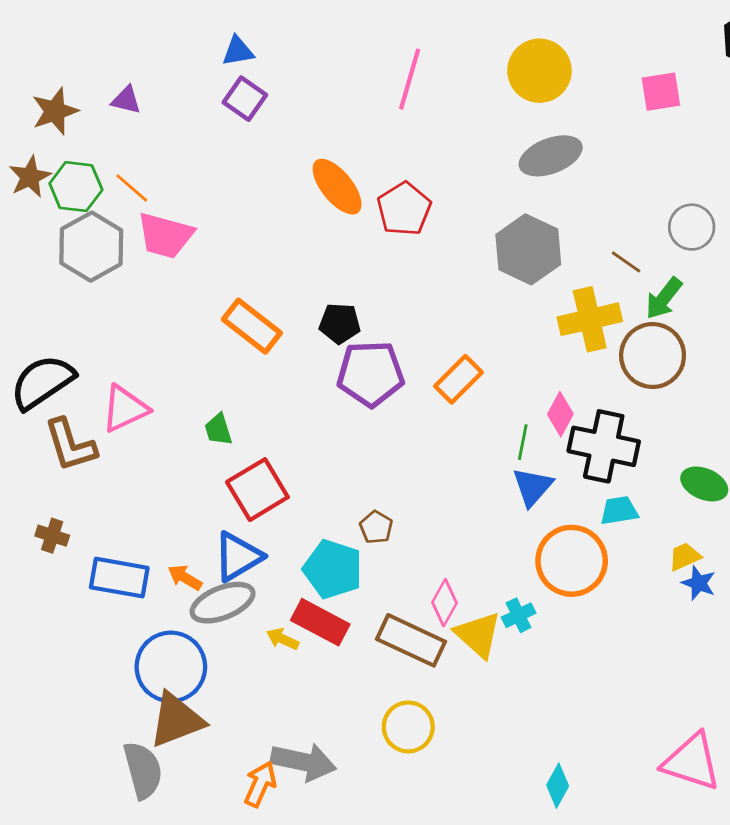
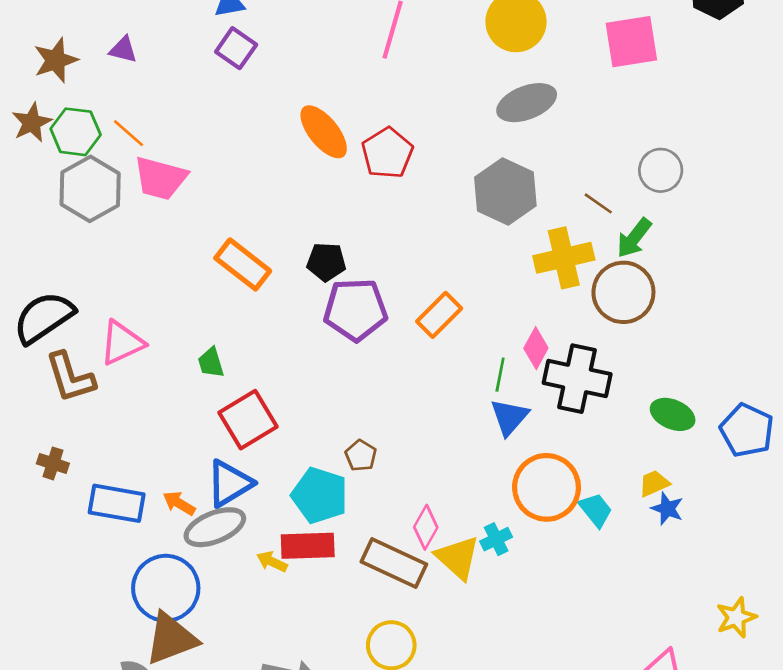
pink square: (661, 92) -> (631, 42), size x1.4
cyan trapezoid: (619, 510) -> (596, 510), moved, turned 60
red rectangle: (320, 622) -> (308, 546), turned -30

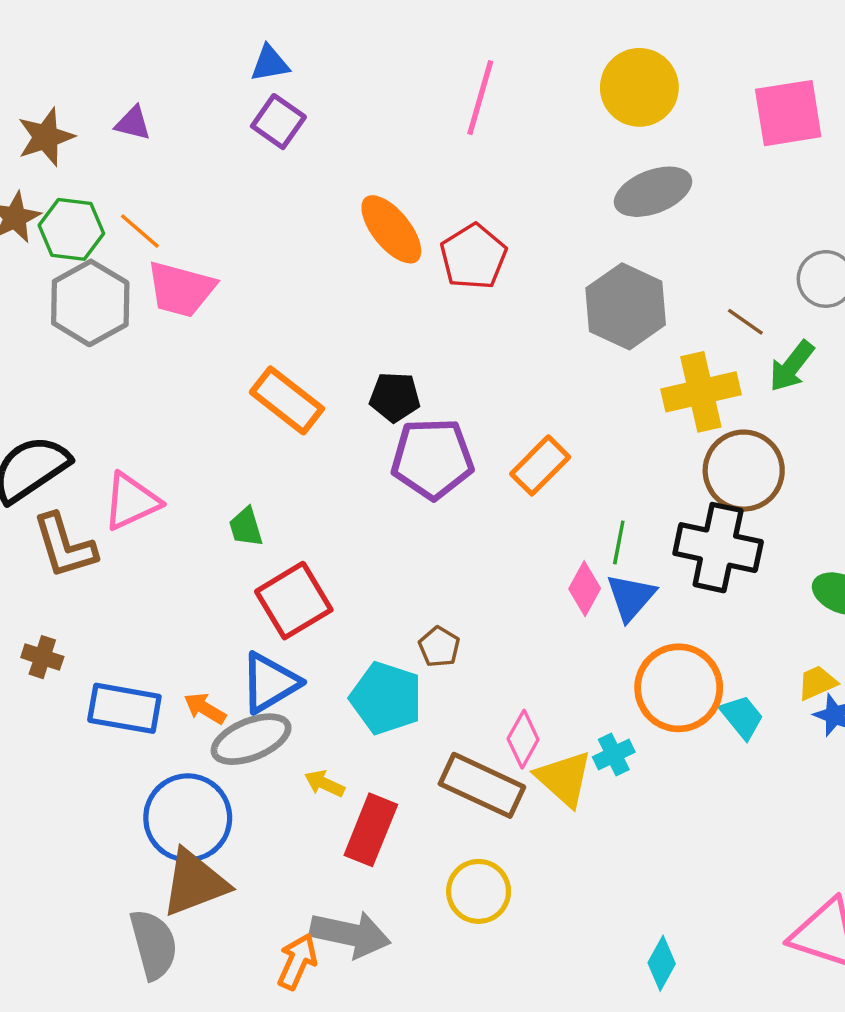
brown circle: (623, 292) -> (744, 471), moved
pink diamond: (536, 348) -> (585, 589), moved
red rectangle: (308, 546) -> (371, 830), moved, turned -66

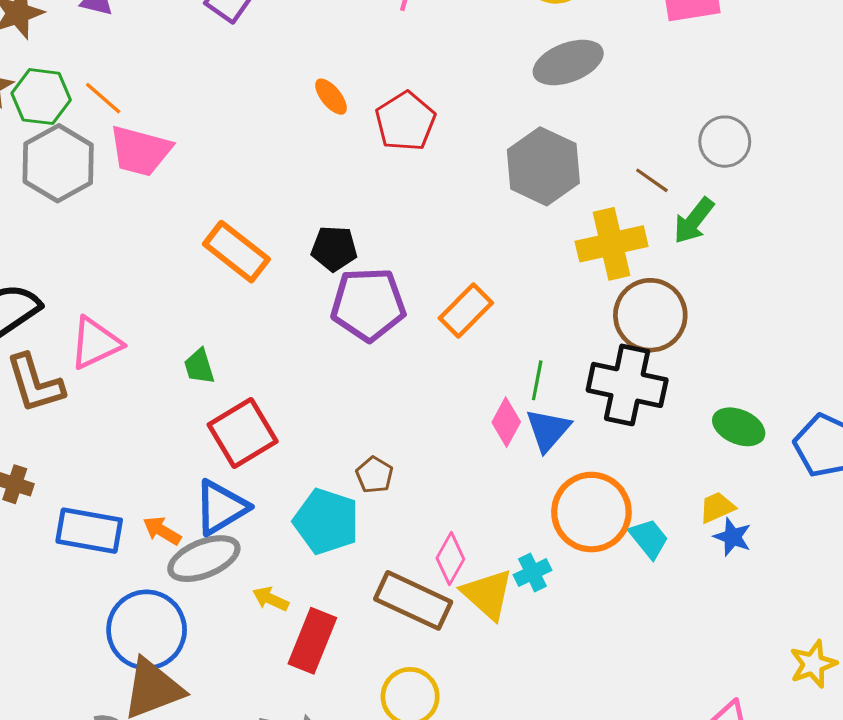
orange ellipse: (391, 229) -> (331, 97), size x0.6

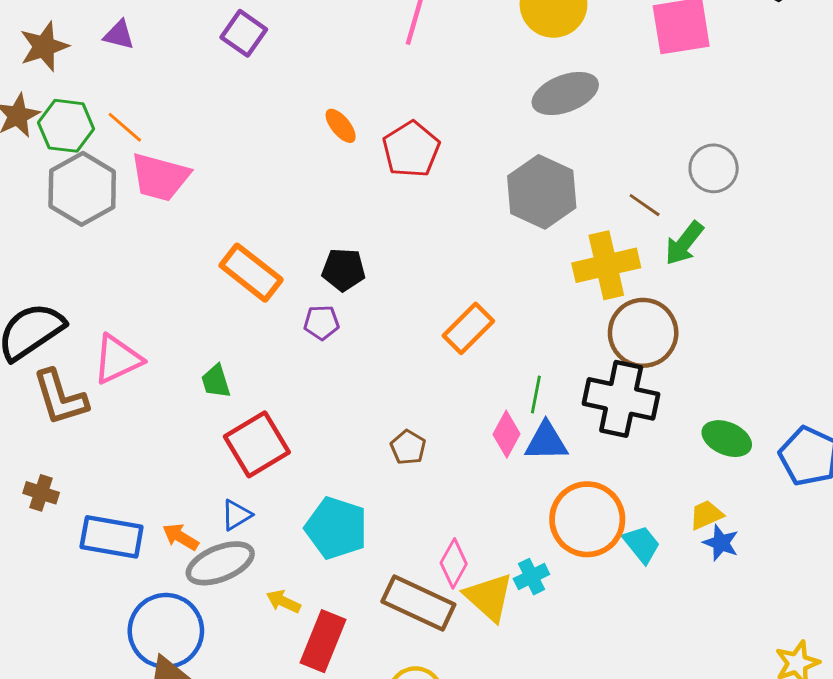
purple pentagon: (368, 304) -> (322, 323), moved, size x0.5
blue triangle: (548, 430) -> (546, 441), turned 48
brown pentagon: (374, 475) -> (408, 447), moved
blue triangle: (221, 507) -> (236, 515), size x0.6

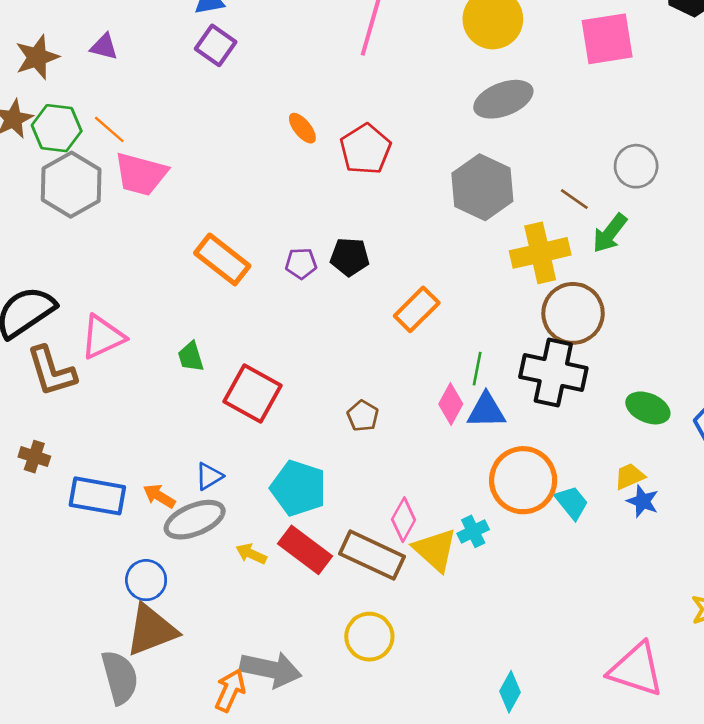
black pentagon: (344, 270) -> (350, 257), moved
purple pentagon: (322, 323) -> (301, 263), moved
red square: (257, 444) -> (252, 394), moved, turned -30
blue circle: (166, 631) -> (146, 580), size x0.6
red rectangle: (323, 641) -> (305, 550), moved, turned -75

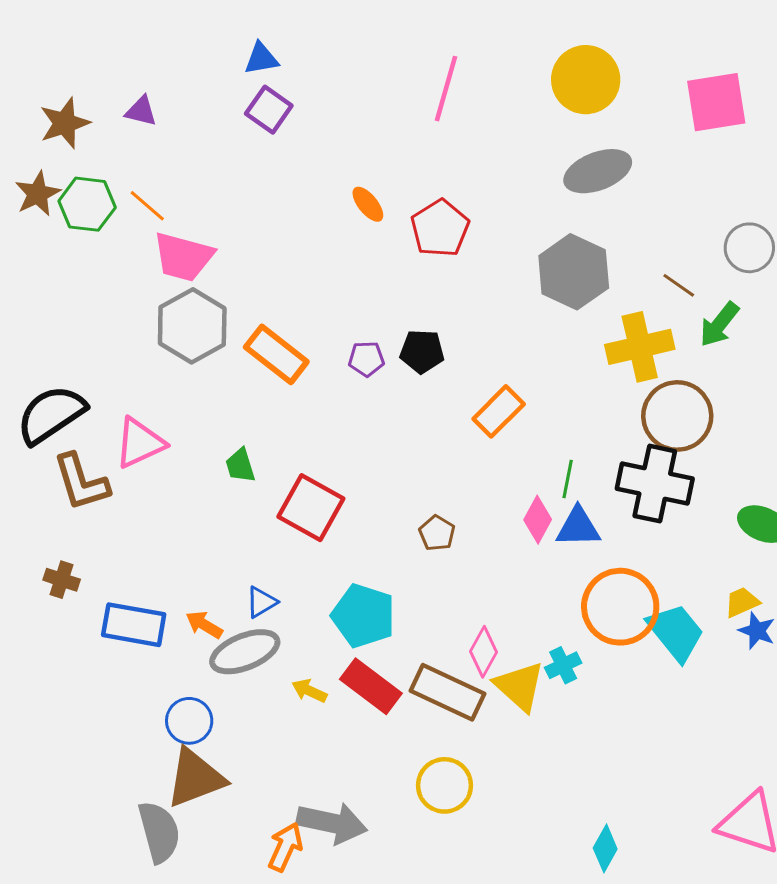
gray hexagon: (71, 185) -> (192, 326), moved
cyan trapezoid: (572, 503) -> (676, 632), size x1.5

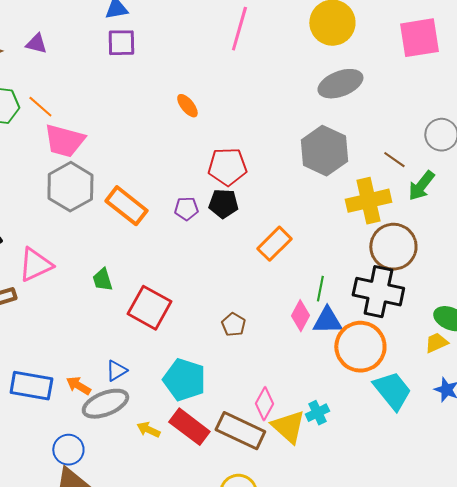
purple square: (269, 110) -> (121, 43), turned -36
red pentagon: (440, 228) -> (227, 167), moved, turned 30
yellow trapezoid: (742, 602) -> (436, 343), moved
orange circle: (620, 607) -> (360, 347), moved

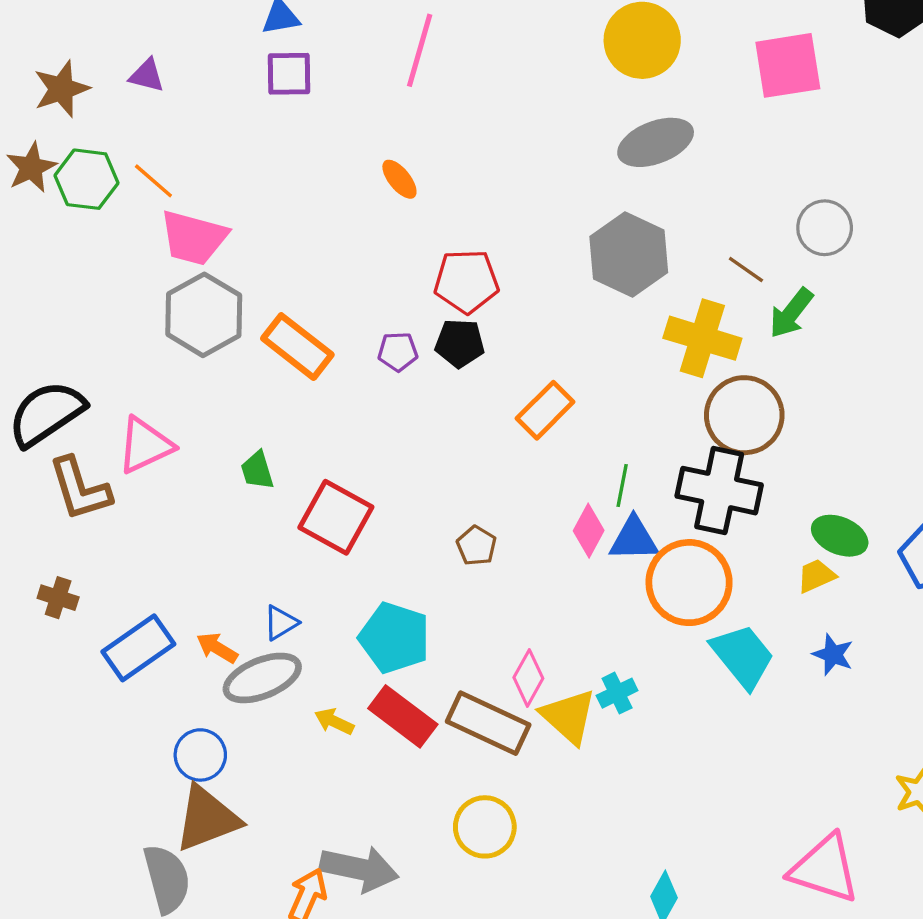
pink line: (239, 29) -> (420, 50), moved
yellow cross: (368, 201) -> (702, 338), turned 30
blue rectangle: (31, 386) -> (138, 648), turned -45

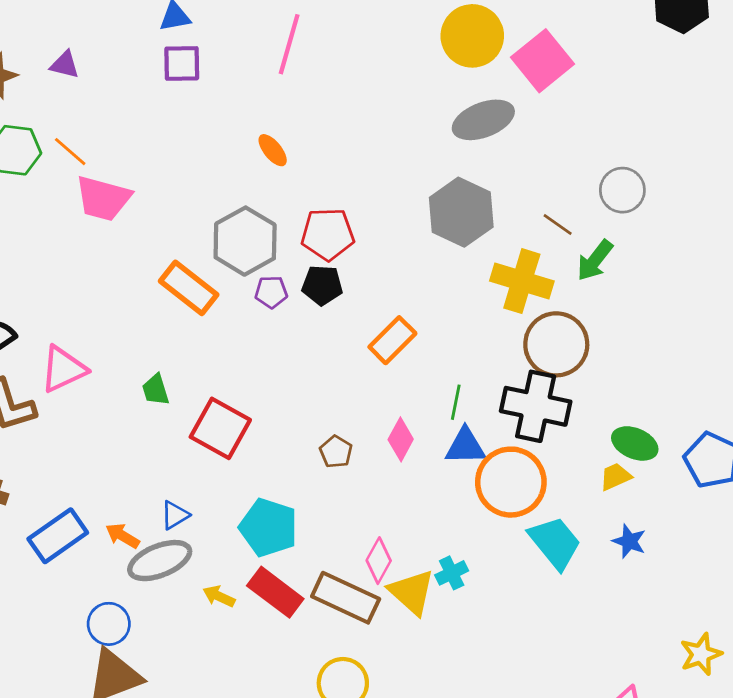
pink square: (788, 65) -> (543, 61), moved, turned -30
gray hexagon: (204, 315) -> (245, 241), moved
pink diamond: (589, 531) -> (401, 439), moved

